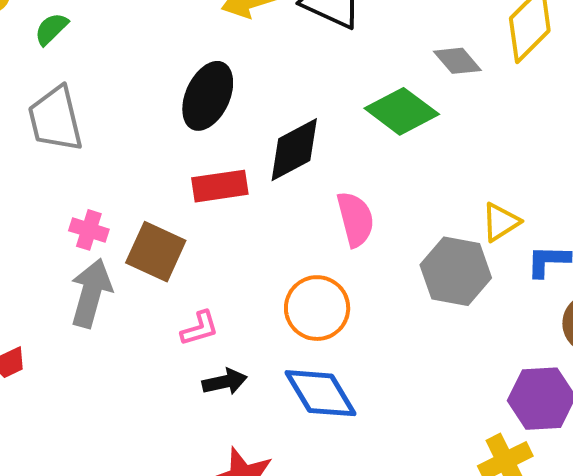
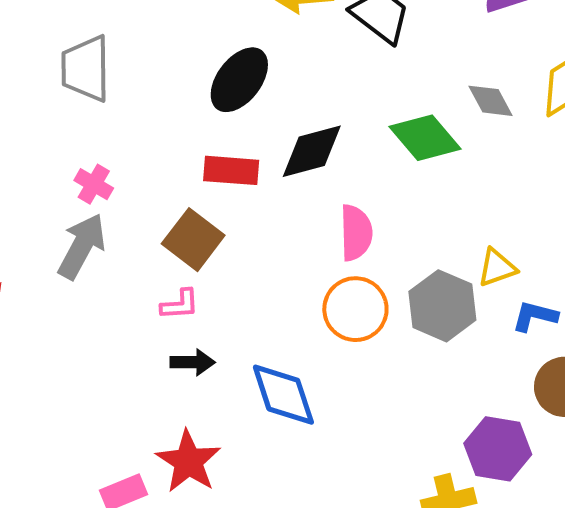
brown square: (156, 252) -> (193, 240), moved
orange circle: (317, 308) -> (355, 309), moved

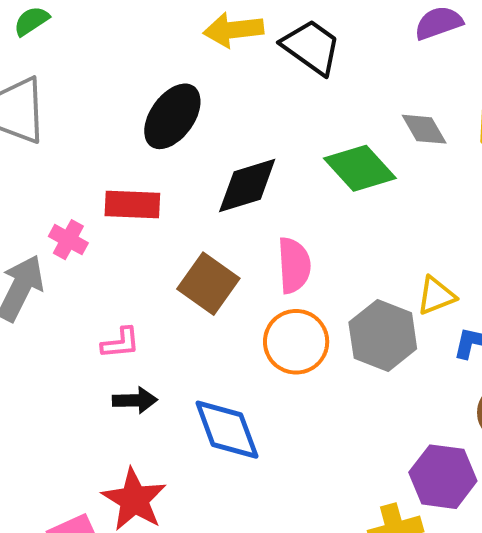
red rectangle: (231, 170) -> (132, 204), moved
pink cross: (94, 184) -> (68, 240), moved
brown square: (193, 240) -> (208, 284), moved

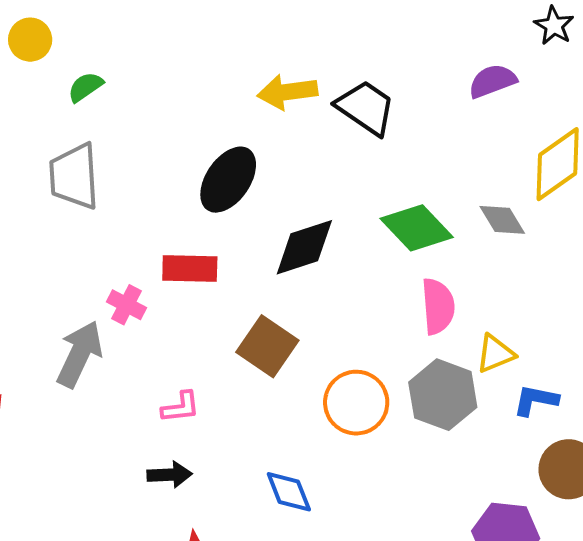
gray diamond: (424, 129) -> (502, 220), moved
pink semicircle: (294, 265) -> (438, 306), moved
black arrow: (135, 400) -> (170, 475), moved
blue diamond: (227, 430) -> (289, 492), size x0.7

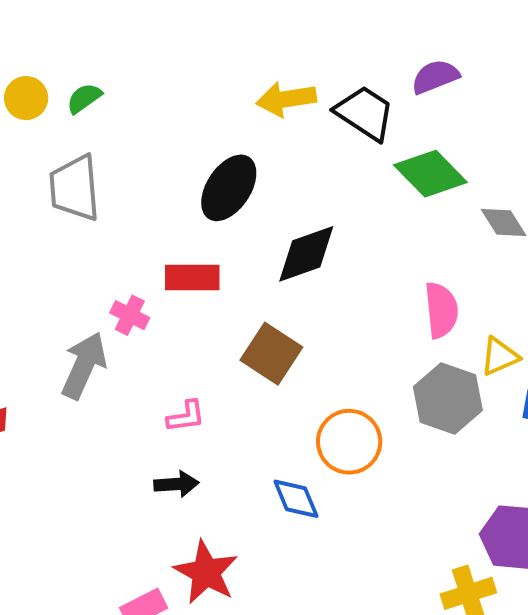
yellow circle: (30, 40) -> (26, 98), moved
purple semicircle: (492, 81) -> (435, 77), moved
green diamond: (417, 228) -> (430, 174), moved
orange circle: (356, 403) -> (349, 442), moved

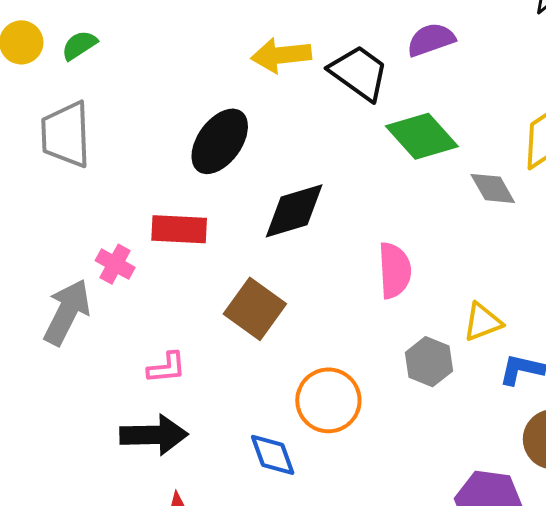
pink semicircle: (441, 310) -> (395, 270), moved
gray hexagon: (448, 398) -> (429, 362), size x0.7
black arrow: (176, 484) -> (154, 435), size x1.5

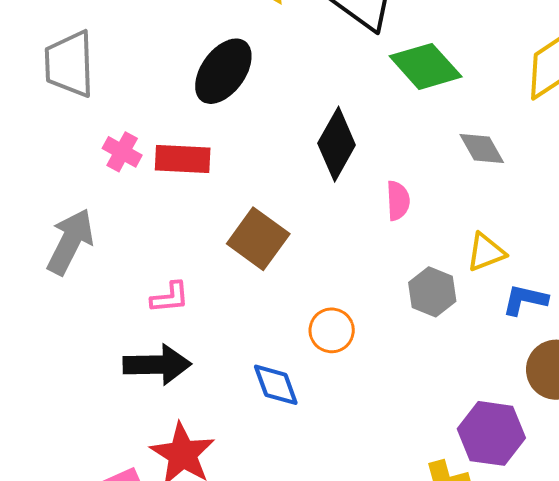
gray diamond: (493, 188) -> (482, 149), moved
black diamond: (294, 211) -> (337, 144), moved, turned -44
pink cross: (115, 264) -> (122, 152), moved
pink semicircle: (395, 270) -> (398, 201), size x0.7
orange circle: (328, 400) -> (332, 330), size x0.7

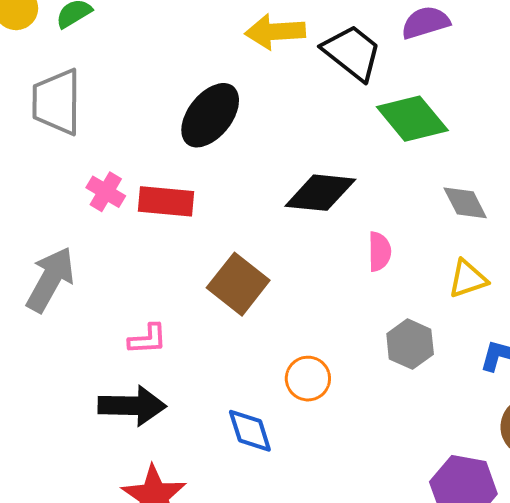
black diamond: (337, 144) -> (320, 193), turned 64
yellow triangle: (486, 252) -> (468, 279), moved

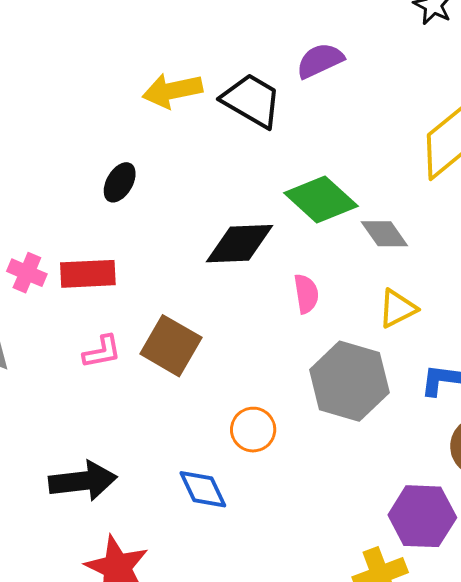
black ellipse: (210, 115) -> (120, 182), size x0.6
green diamond: (412, 119) -> (321, 200), moved
pink L-shape: (148, 339) -> (102, 352), moved
gray hexagon: (410, 344) -> (349, 381), size x1.6

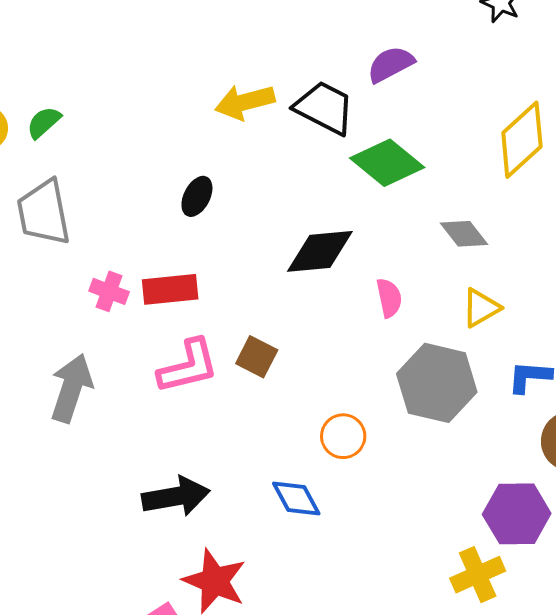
green diamond: (321, 200) -> (387, 163), moved
brown square: (171, 346) -> (257, 357), size x0.7
pink L-shape: (102, 352) -> (188, 366), size x1.6

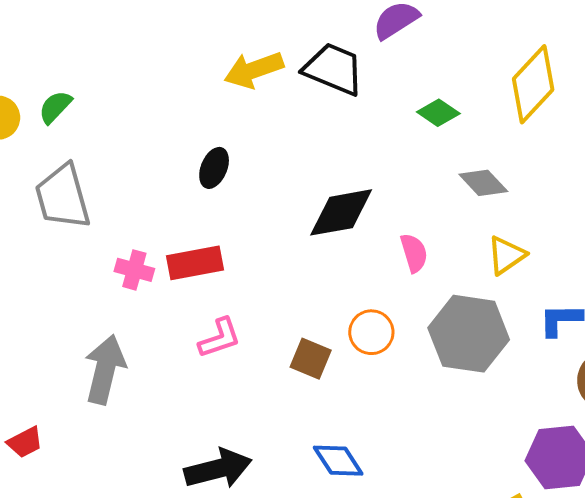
green diamond: (387, 163) -> (438, 113), moved, size x0.6
brown square: (257, 357) -> (311, 359), moved
pink L-shape: (188, 366) -> (220, 338), size x0.7
orange circle: (343, 436) -> (371, 332), moved

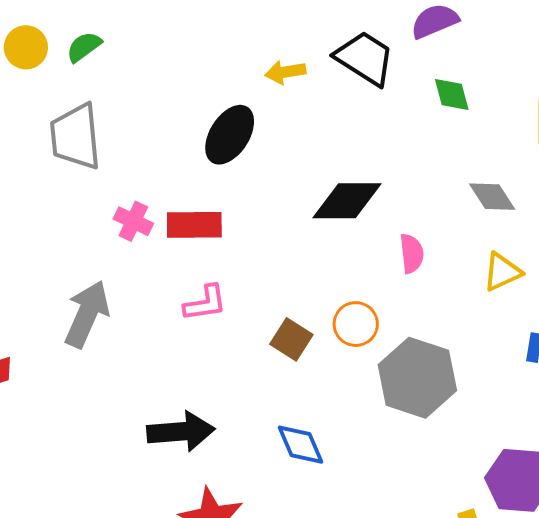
yellow arrow: (254, 70) -> (285, 72), moved, size x0.7
green diamond: (438, 113) -> (452, 94), moved, turned 30
black ellipse: (214, 168) -> (230, 135), size x1.5
gray hexagon: (469, 334) -> (417, 378), moved

